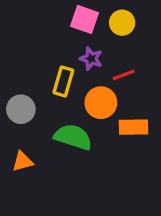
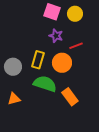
yellow rectangle: (63, 81) -> (38, 60), moved
orange rectangle: (134, 127) -> (70, 97), moved, turned 54

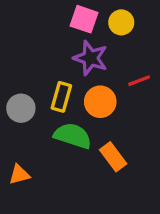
purple star: (56, 36) -> (91, 58), size x1.5
red line: (76, 46) -> (139, 81), moved
orange triangle: (14, 99) -> (19, 175), moved

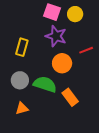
yellow rectangle: (61, 97) -> (22, 47), moved
gray circle: (21, 108) -> (20, 80), moved
orange triangle: (19, 175) -> (22, 108), moved

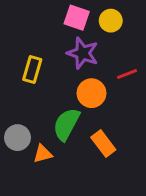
gray circle: (20, 80) -> (17, 138), moved
green semicircle: (45, 84) -> (66, 124), turned -80
orange triangle: (22, 108) -> (43, 154), moved

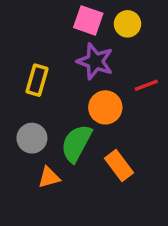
gray circle: (17, 138) -> (32, 138), moved

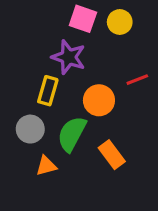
purple star: (95, 61) -> (69, 57), moved
yellow rectangle: (37, 80) -> (48, 91), moved

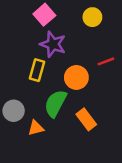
pink square: (83, 19) -> (44, 15), moved, turned 30
gray circle: (30, 129) -> (14, 111), moved

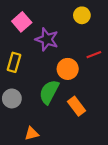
pink square: (44, 15) -> (22, 22), moved
yellow rectangle: (37, 70) -> (14, 62), moved
orange triangle: (36, 128) -> (32, 134), moved

